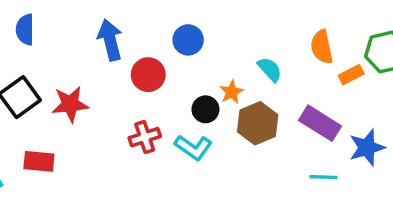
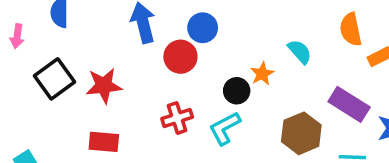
blue circle: (188, 40) -> (203, 28), moved
brown hexagon: (258, 123) -> (301, 133), moved
cyan L-shape: (193, 148) -> (225, 128), turned 117
red rectangle: (39, 161) -> (104, 142), moved

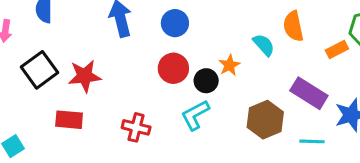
orange semicircle: (351, 29) -> (293, 26), moved
red circle: (180, 57) -> (173, 68), moved
red cross: (177, 118) -> (136, 127), moved, turned 32
red rectangle: (104, 142) -> (69, 120), moved

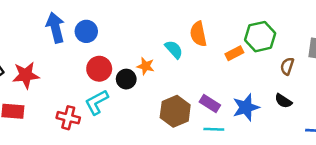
blue circle: (175, 23) -> (86, 31), moved
orange star: (229, 65) -> (146, 66), turned -30
purple rectangle: (309, 93) -> (210, 104), moved, size x0.7
cyan L-shape: (195, 115) -> (97, 102), moved

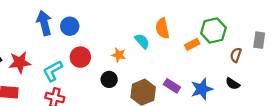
black circle: (126, 79) -> (109, 79), moved
cyan L-shape: (97, 102) -> (53, 71), moved

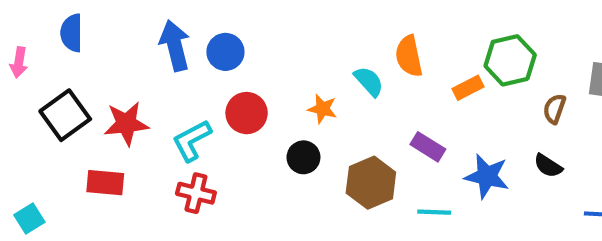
purple rectangle: (172, 86) -> (428, 147), moved
blue star: (202, 89) -> (487, 176), turned 30

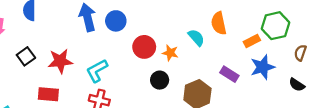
red circle: (247, 113) -> (144, 47), moved
black square: (65, 115) -> (26, 56), size x0.7
blue star: (487, 176) -> (262, 67), moved, turned -30

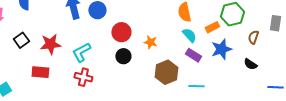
cyan semicircle: (196, 37) -> (189, 35), moved
orange star: (170, 53) -> (150, 42), moved
black circle: (160, 80) -> (123, 56), moved

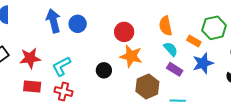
orange rectangle: (212, 27) -> (194, 41), turned 56
red circle: (121, 32) -> (124, 32), moved
orange star: (150, 42) -> (131, 56), size x1.6
red rectangle: (40, 72) -> (32, 86), moved

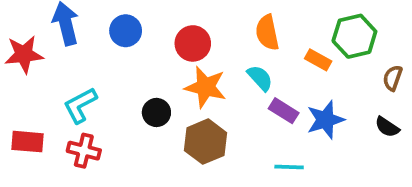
blue circle: (78, 24) -> (126, 31), moved
cyan semicircle: (171, 49) -> (260, 78), moved
red star: (30, 58) -> (24, 54), moved
blue star: (203, 63) -> (325, 120), moved
brown hexagon: (147, 86) -> (206, 142), moved

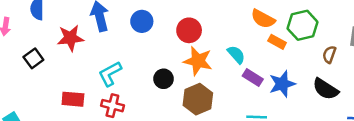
orange semicircle: (267, 33) -> (263, 19), moved, turned -50
black semicircle: (387, 127) -> (326, 89), size x1.5

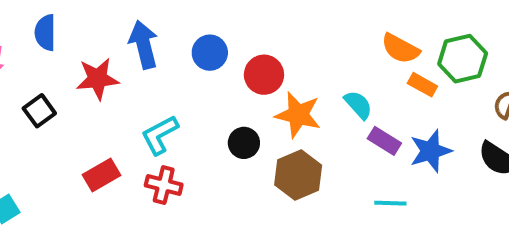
red circle: (189, 30) -> (264, 75), moved
red rectangle: (73, 99) -> (102, 175), turned -35

